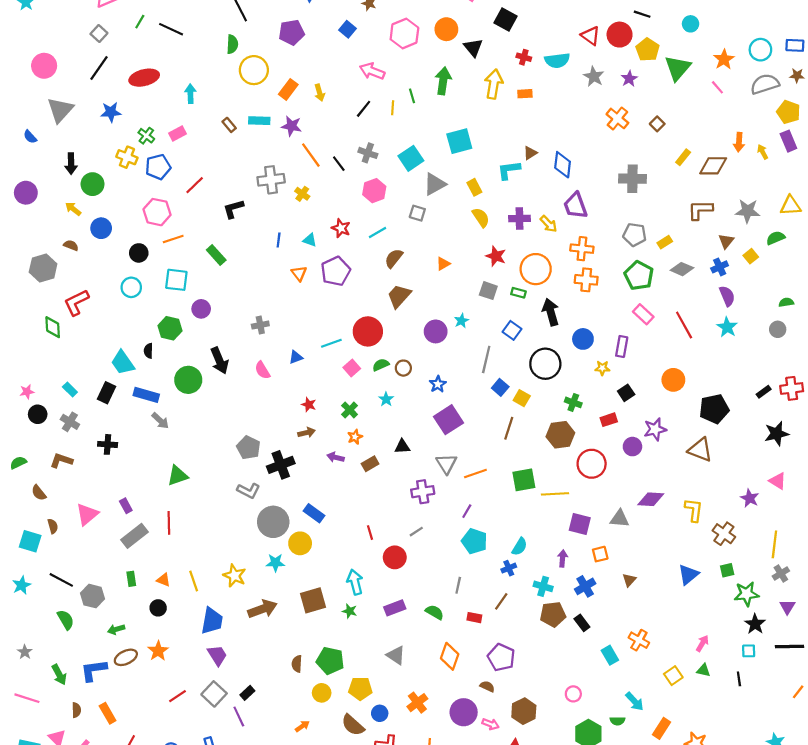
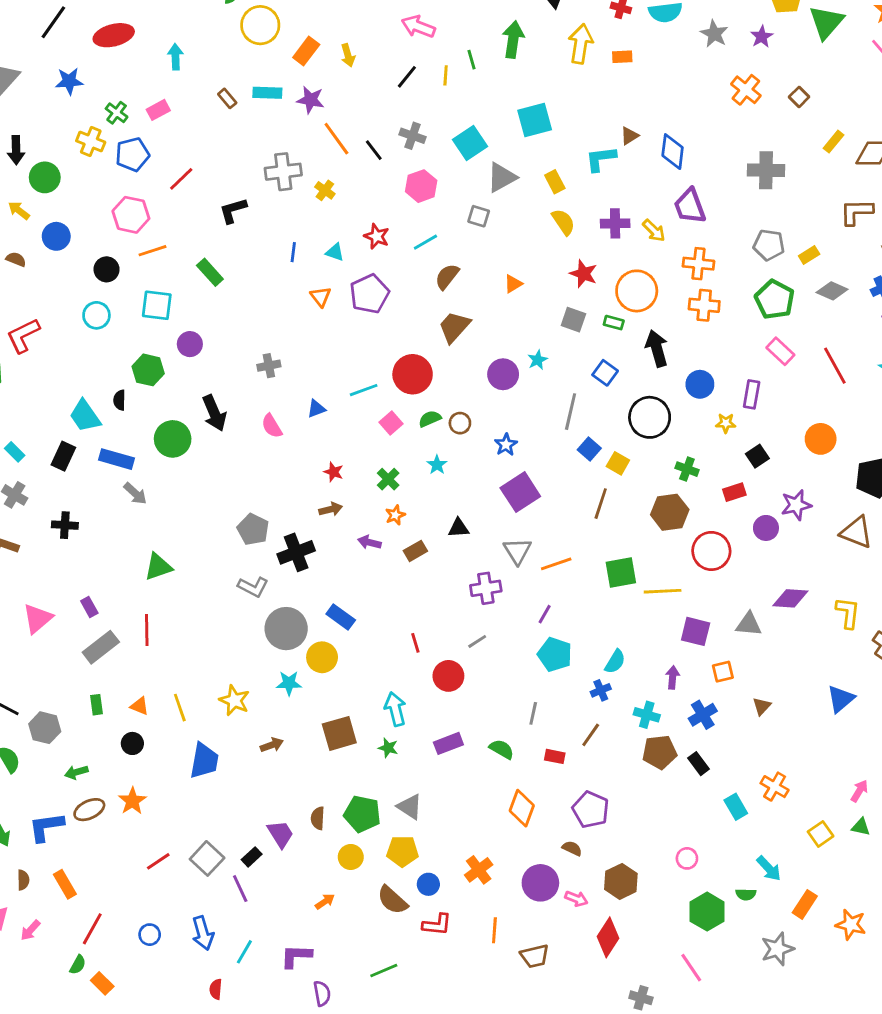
brown arrow: (262, 609) -> (272, 745), size x0.6
purple trapezoid: (217, 655) -> (280, 834), moved
gray triangle: (396, 655) -> (410, 807), moved

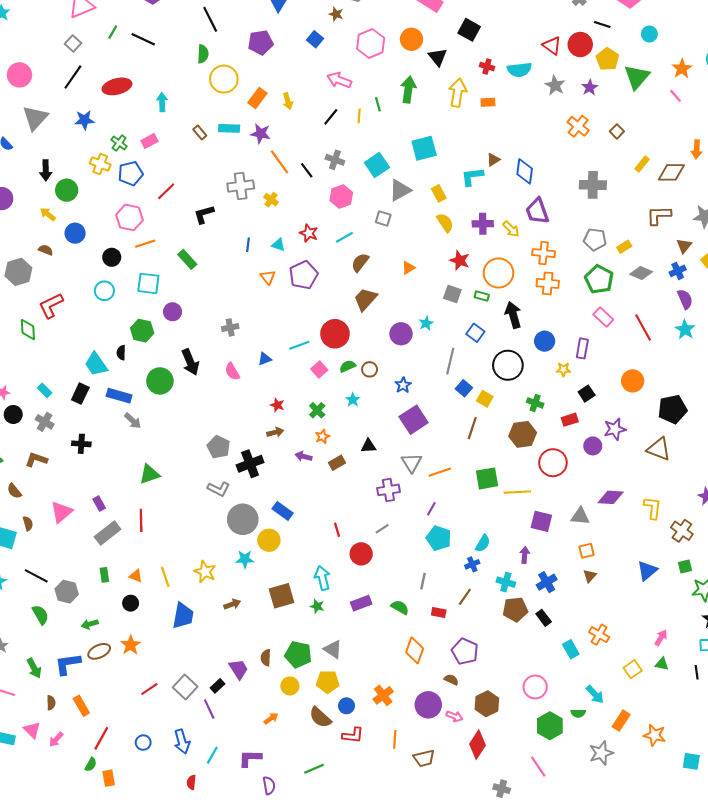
orange square: (723, 672) -> (587, 551), moved
pink circle: (687, 858) -> (535, 687), size x1.5
orange rectangle: (102, 983) -> (109, 778), turned 35

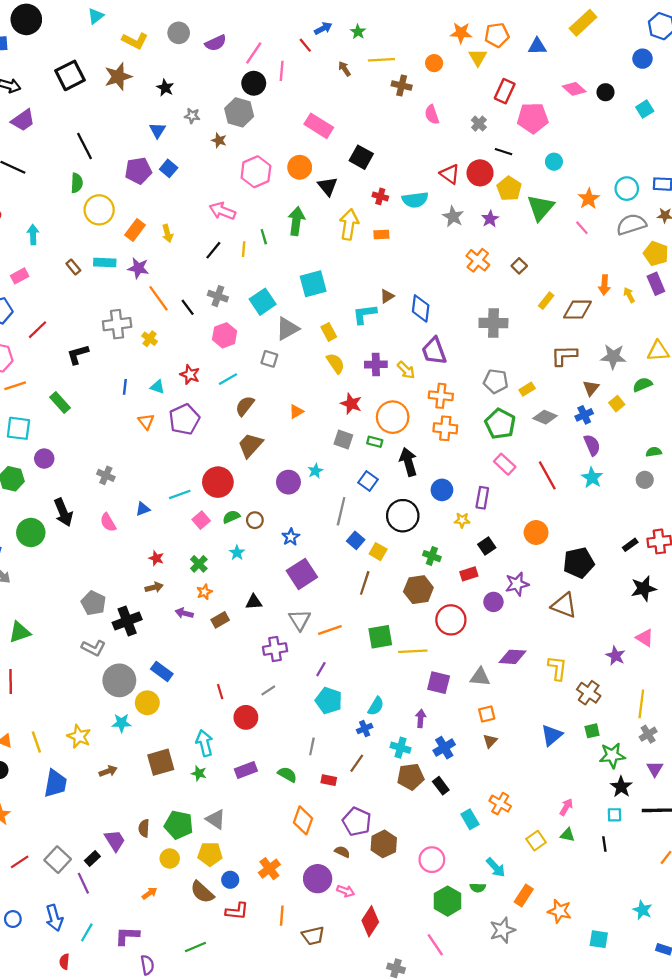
blue square: (315, 39) -> (169, 168), moved
gray cross: (230, 327) -> (106, 475), turned 35
brown hexagon: (487, 704) -> (384, 844), moved

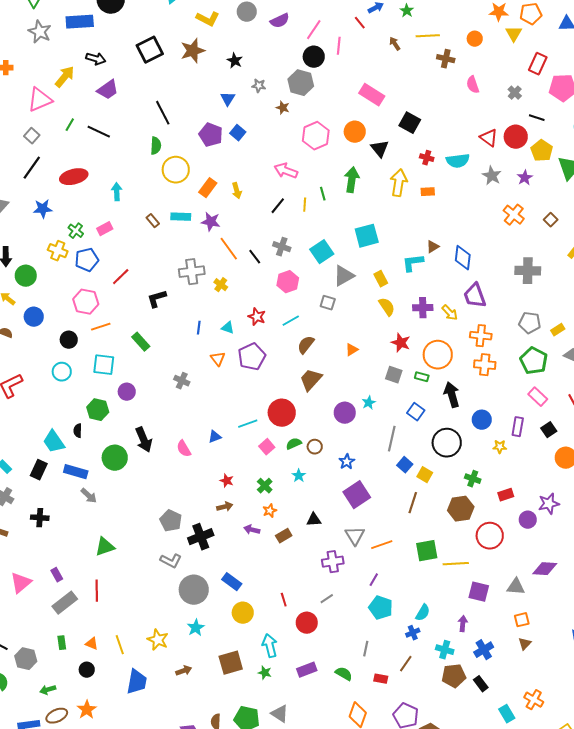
purple pentagon: (138, 171) -> (211, 135), turned 30
gray cross: (106, 475) -> (182, 381), moved
black square: (487, 546) -> (549, 430), moved
yellow circle: (147, 703) -> (243, 613), moved
cyan star: (122, 723) -> (196, 628), turned -30

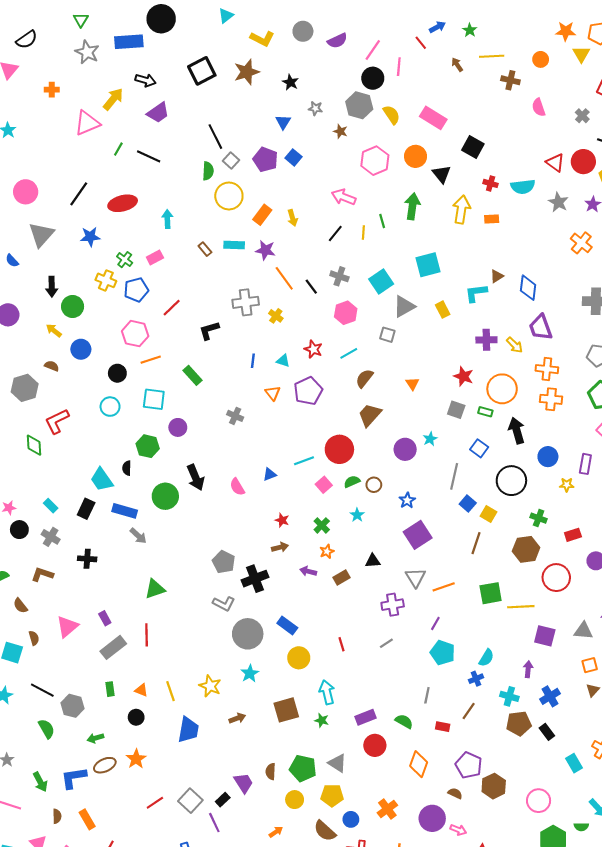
gray square: (32, 136) -> (231, 161), moved
yellow semicircle: (387, 307) -> (392, 115), moved
orange triangle: (352, 350) -> (412, 384), turned -32
red circle: (307, 623) -> (375, 745), moved

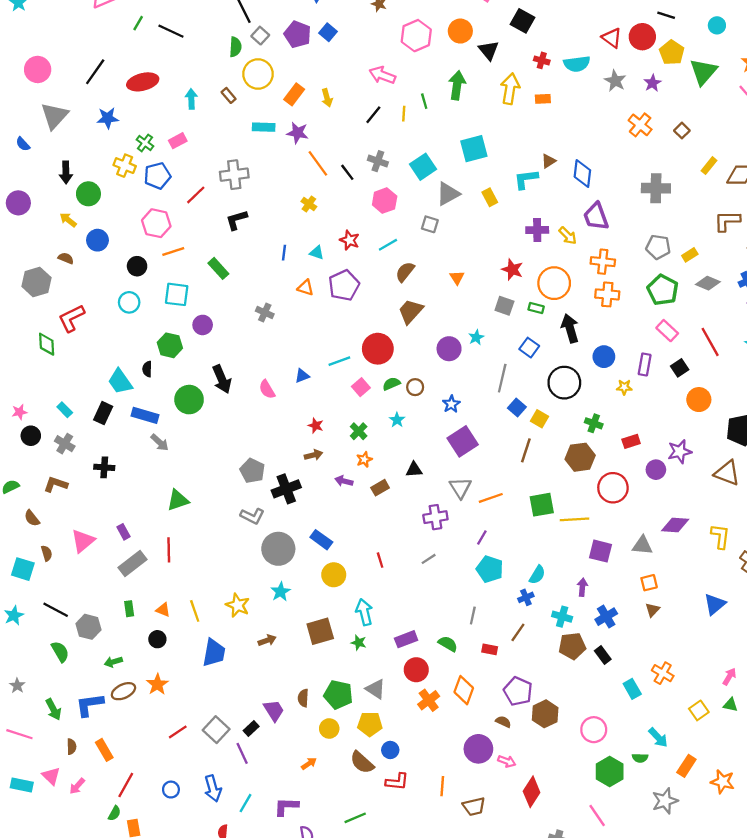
brown rectangle: (205, 249) -> (229, 95), moved
gray cross: (246, 302) -> (234, 175), moved
orange triangle: (273, 393) -> (305, 288), turned -35
orange cross: (387, 809) -> (429, 700), moved

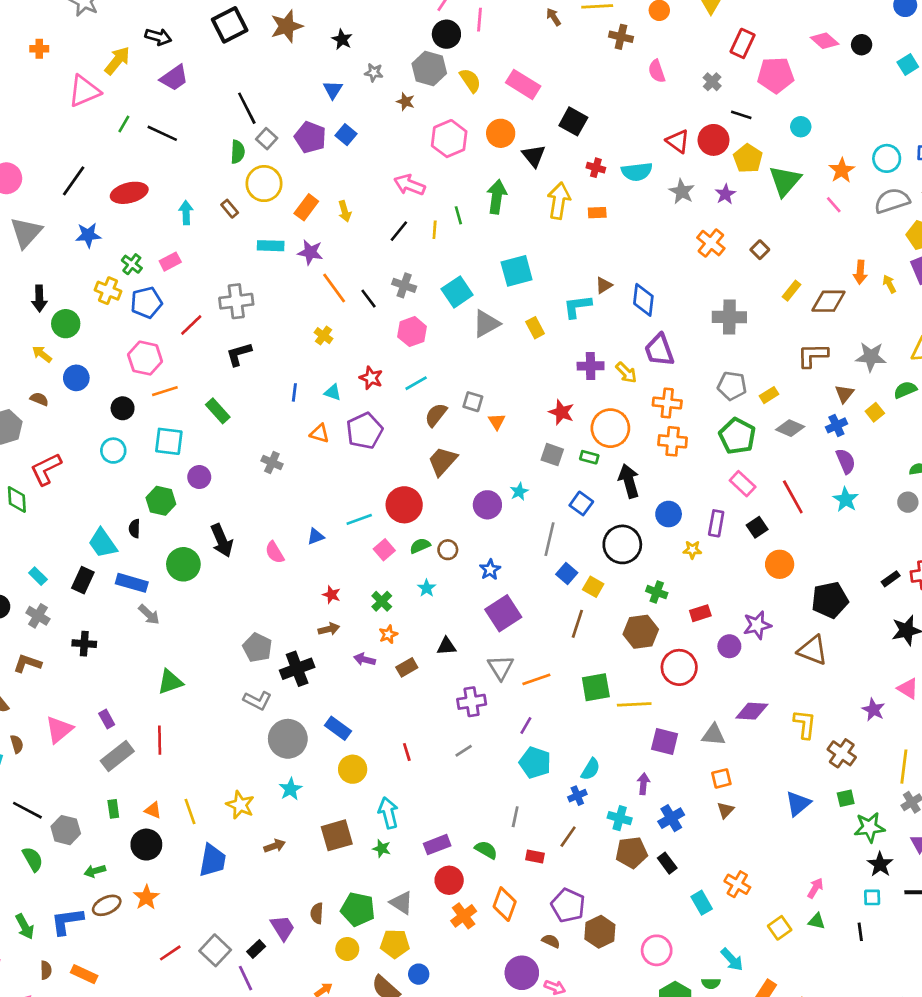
gray square: (430, 224) -> (473, 402), moved
black circle: (157, 639) -> (146, 845), size x1.5
orange rectangle: (104, 750) -> (84, 974), turned -35

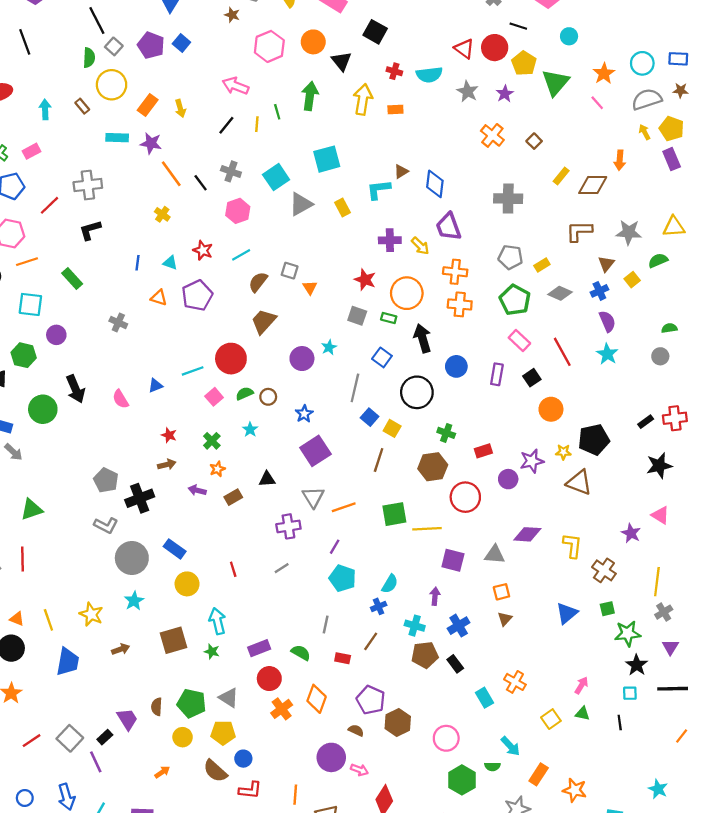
black line: (162, 133) -> (25, 42), turned 45
yellow arrow: (889, 284) -> (645, 132), moved
yellow star: (692, 550) -> (563, 452), moved

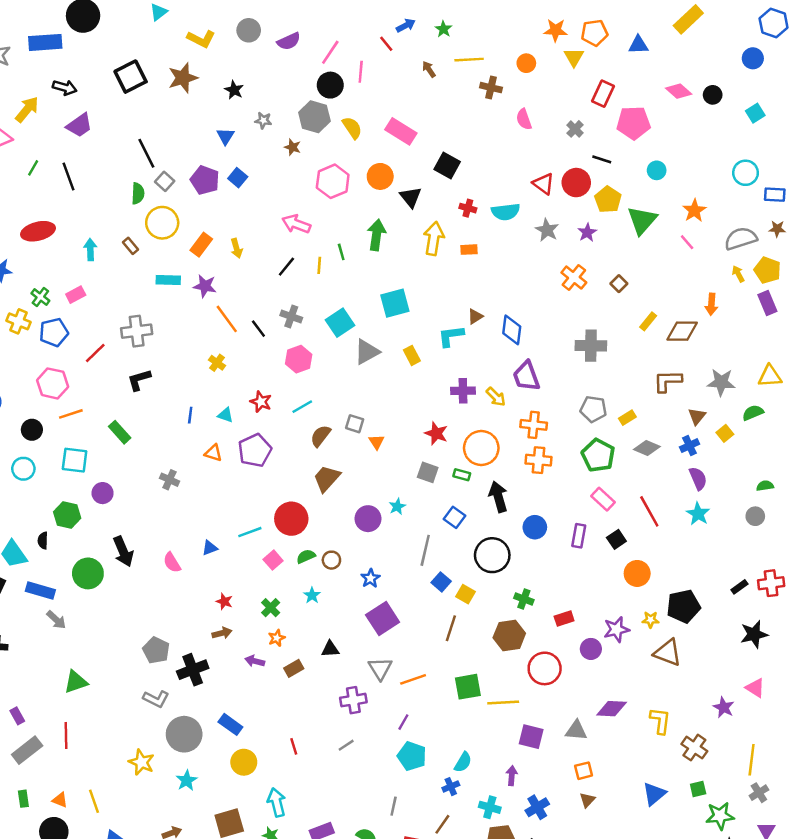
cyan circle: (642, 63) -> (746, 173), moved
yellow star: (91, 614) -> (141, 762), moved

